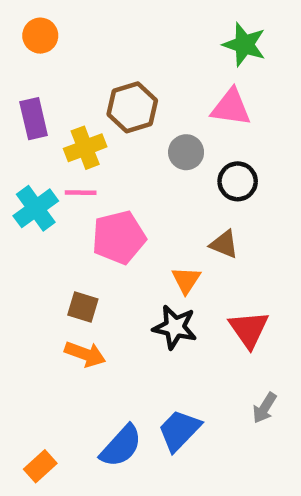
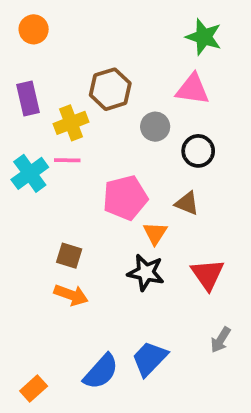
pink pentagon: (119, 237) -> (125, 198), moved

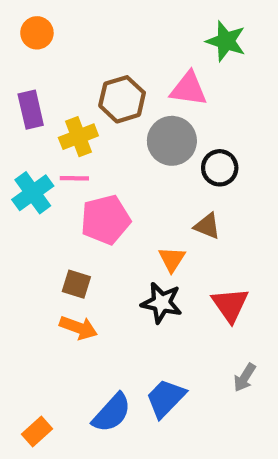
pink triangle: (193, 89) -> (189, 89), moved
gray circle: (155, 127) -> (172, 141), size x1.5
pink pentagon: (125, 198) -> (105, 220), moved

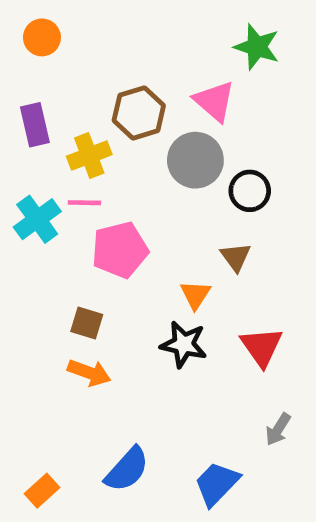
pink triangle: (189, 89) -> (214, 101), turned 33
brown triangle: (207, 226) -> (236, 257), turned 32
blue trapezoid: (166, 398) -> (217, 484), moved

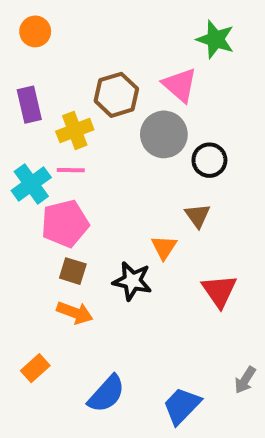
pink pentagon: (120, 250) -> (65, 224), moved
black star: (184, 344) -> (132, 281), moved
gray arrow: (278, 429) -> (245, 380), moved
orange rectangle: (42, 491) -> (35, 368), moved

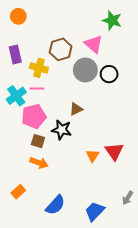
yellow cross: (75, 130) -> (39, 68), turned 36
black circle: (209, 160) -> (109, 74), moved
brown triangle: (198, 216) -> (76, 109), moved, turned 40
orange triangle: (164, 247) -> (93, 156), moved
black star: (132, 281) -> (62, 130), moved

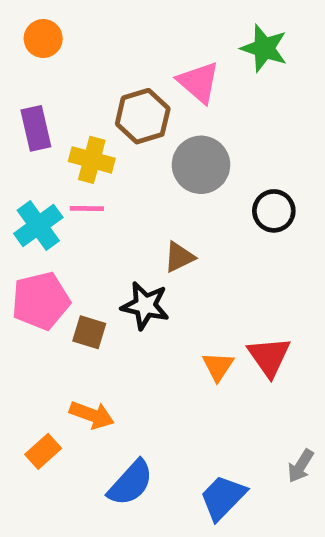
pink triangle: (94, 44) -> (199, 82), moved
black circle: (109, 74) -> (274, 211), moved
pink pentagon: (34, 116) -> (41, 301), moved
orange arrow: (39, 163) -> (92, 415), moved

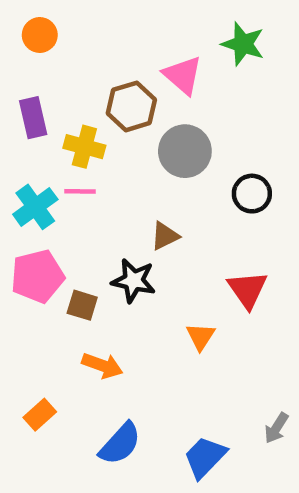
red triangle: (269, 357) -> (247, 290), moved
orange arrow: (92, 415) -> (102, 365), moved

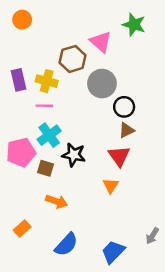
purple rectangle: (33, 118) -> (18, 80), moved
black circle: (252, 194) -> (124, 107), moved
cyan cross: (35, 207) -> (49, 135), moved
brown triangle: (165, 236) -> (127, 130), moved
red triangle: (247, 290) -> (119, 156), moved

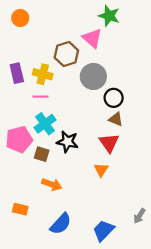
green star: (134, 25) -> (109, 16), moved
brown triangle: (127, 130) -> (116, 119), turned 48
orange rectangle: (22, 229) -> (20, 209), turned 56

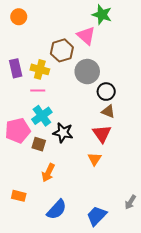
orange arrow: (52, 184) -> (48, 173), turned 96

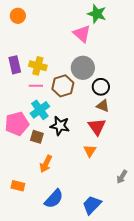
brown hexagon: (62, 50) -> (63, 86), moved
gray arrow: (130, 202) -> (122, 177), moved

